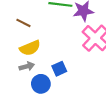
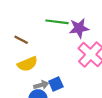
gray arrow: (27, 66) -> (41, 85), moved

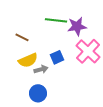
blue square: (56, 84) -> (57, 57), moved
gray arrow: (41, 85) -> (41, 69), moved

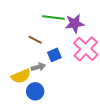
brown line: (22, 37) -> (35, 40), moved
yellow semicircle: (28, 60) -> (21, 76), moved

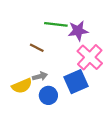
blue square: (54, 55) -> (76, 82), moved, size x1.6
blue circle: (35, 91) -> (48, 95), moved

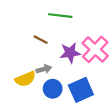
purple star: (78, 31) -> (70, 53), moved
blue square: (76, 82) -> (81, 90), moved

